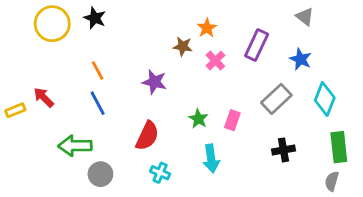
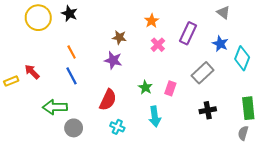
brown star: (183, 46) -> (119, 37), moved
cyan diamond: (325, 99) -> (242, 58), moved

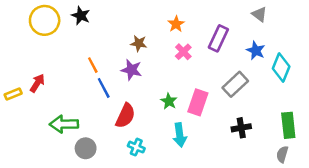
orange line: (72, 52) -> (93, 65), moved
red arrow: (32, 72) -> (37, 83), turned 77
blue line: (72, 76) -> (104, 88), moved
pink rectangle: (170, 88) -> (198, 102), size x1.5

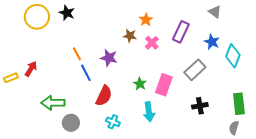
brown star: (139, 43) -> (130, 36), moved

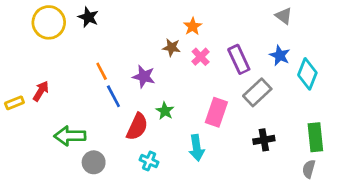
purple rectangle: (181, 32) -> (239, 59), moved, turned -50
green star: (140, 84) -> (165, 111), moved

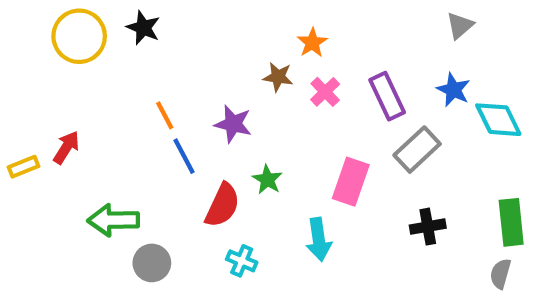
gray triangle: (284, 16) -> (460, 26), turned 42
cyan diamond: (307, 74) -> (498, 120), turned -48

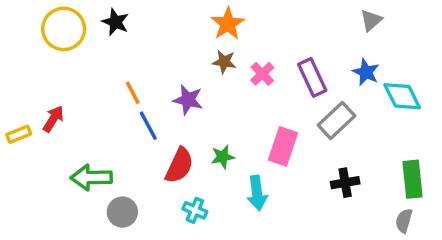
orange star: (312, 43) -> (228, 24), moved, size x1.4
green star: (267, 180) -> (223, 157), moved, turned 30

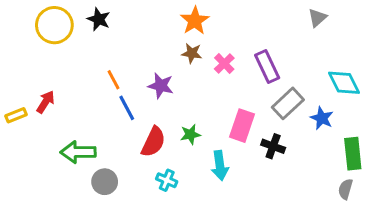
blue star: (366, 72) -> (322, 118), moved
black cross: (345, 183) -> (273, 146), moved, turned 30

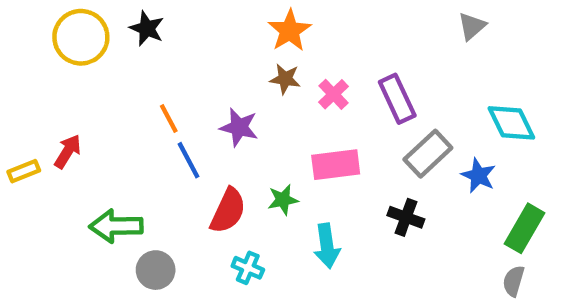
pink rectangle: (242, 126) -> (336, 165), moved, turned 64
green rectangle: (353, 154) -> (525, 228), turned 36

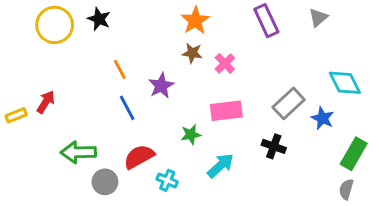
purple rectangle: (397, 99) -> (266, 21), moved
orange line: (169, 118) -> (120, 69), moved
purple star: (239, 127) -> (161, 86), turned 30
red semicircle: (228, 211) -> (139, 157), moved, turned -144
cyan arrow: (327, 246) -> (220, 166), turned -124

